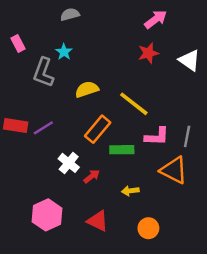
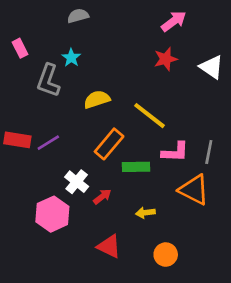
pink hexagon: (47, 215) -> (52, 214), moved

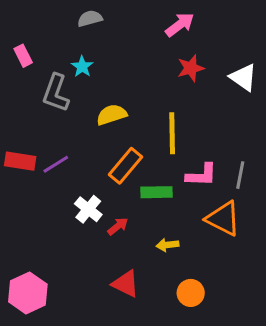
pink arrow: (174, 21) -> (180, 25), moved
yellow line: (149, 116) -> (172, 133), turned 51
pink hexagon: (52, 214) -> (28, 293), moved

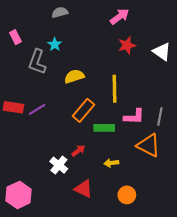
white cross: (88, 209) -> (59, 165), moved

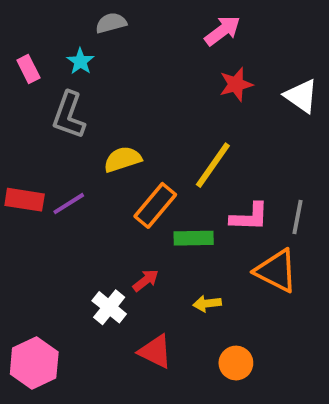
cyan star: (55, 44) -> (80, 61), moved
yellow semicircle: (74, 76) -> (123, 159), moved
yellow line: (114, 89) -> (213, 165), turned 36

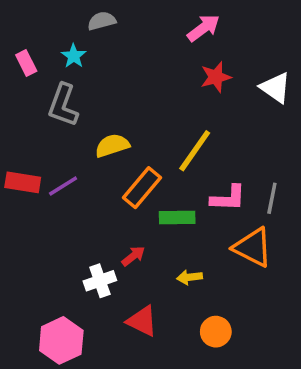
white cross: (109, 307) -> (100, 281), turned 32
pink hexagon: (34, 363) -> (61, 340), moved

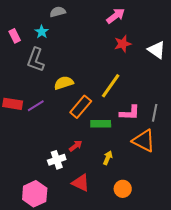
yellow arrow: (189, 277) -> (108, 158), turned 120

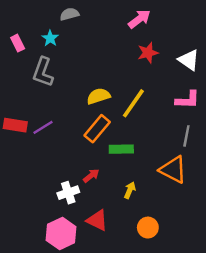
yellow semicircle: (64, 83) -> (98, 96), moved
pink L-shape: (130, 113) -> (188, 100), moved
pink hexagon: (35, 194) -> (61, 234), moved

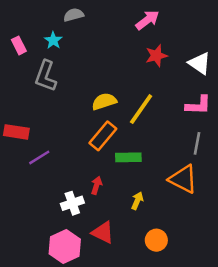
purple line: (43, 127) -> (39, 157), moved
red arrow: (91, 176) -> (97, 185), turned -35

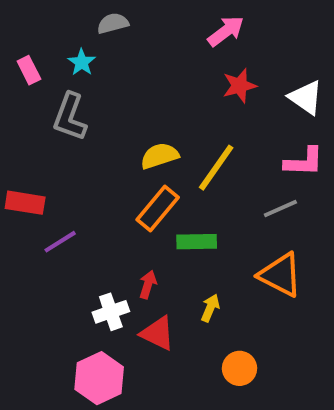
gray line: (197, 143) -> (280, 209), moved, turned 55
red triangle: (103, 233) -> (158, 333), moved

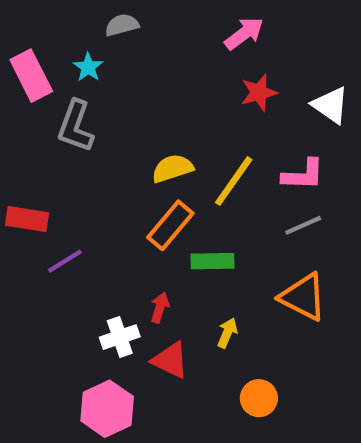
pink rectangle: (29, 70) -> (31, 76), size x1.6
pink L-shape: (304, 162) -> (303, 175), moved

